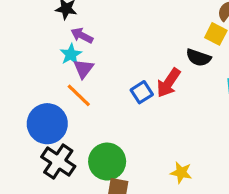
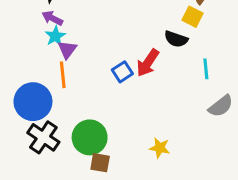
purple arrow: (82, 36) -> (52, 18), moved
orange line: (79, 95) -> (63, 75), turned 40

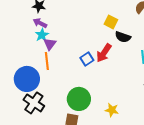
yellow square: (192, 17) -> (111, 22), moved
green circle: (90, 137) -> (79, 99), moved

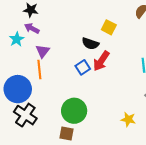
cyan star: (42, 35) -> (17, 39), moved
black semicircle: (123, 37) -> (90, 44), moved
yellow star: (112, 110) -> (128, 119), moved

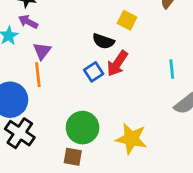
yellow star: (128, 119) -> (131, 139), moved, size x1.6

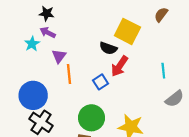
yellow square: (127, 20) -> (127, 31), size x1.6
blue square: (94, 72) -> (100, 82), moved
orange line: (38, 75) -> (69, 74), moved

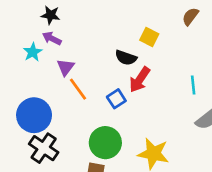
yellow square: (127, 31) -> (149, 37), size x0.6
orange line: (69, 74) -> (78, 89), turned -30

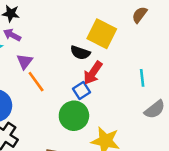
yellow square: (149, 37) -> (102, 34), size x1.6
blue square: (116, 99) -> (81, 90), moved
green circle: (105, 143) -> (74, 116), moved

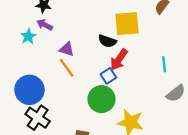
yellow square: (102, 34) -> (127, 24), turned -32
purple triangle: (25, 61) -> (67, 49), moved, turned -49

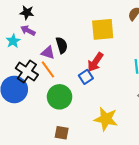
black semicircle: (107, 41) -> (62, 45), moved, turned -126
green circle: (101, 99) -> (60, 97), moved
black cross: (38, 118) -> (27, 72), moved

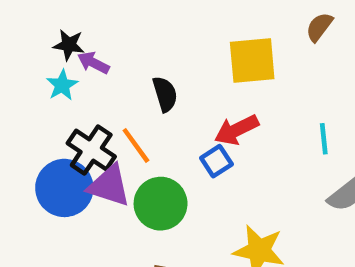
black star: (27, 13) -> (69, 45), moved
purple triangle: (48, 53) -> (109, 186), moved, size x1.5
red arrow: (95, 62) -> (237, 130), turned 30

